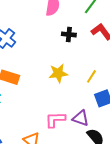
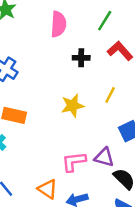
yellow line: (91, 76) -> (110, 95), moved

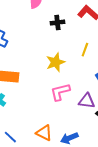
pink L-shape: (74, 162) -> (60, 92), moved

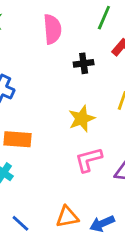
orange triangle: (44, 133) -> (67, 217), turned -36

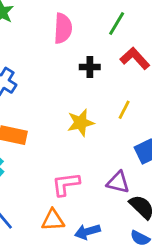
pink L-shape: (89, 160) -> (66, 184), moved

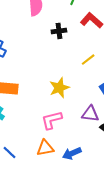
yellow line: (124, 110) -> (88, 60), turned 32
yellow star: (81, 123) -> (59, 88), moved

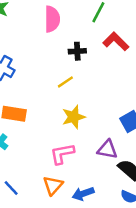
yellow line: (88, 60) -> (65, 82), moved
orange triangle: (45, 148) -> (53, 185), turned -42

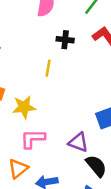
yellow line: (65, 82) -> (48, 68), turned -56
yellow star: (74, 117) -> (24, 107), moved

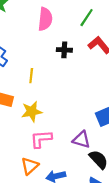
yellow line: (48, 68) -> (31, 76), moved

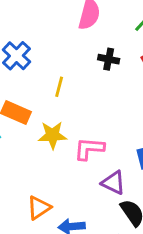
pink L-shape: (41, 139) -> (89, 149), moved

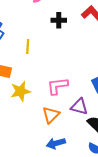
yellow star: (53, 135) -> (20, 91), moved
orange triangle: (39, 208) -> (51, 115), moved

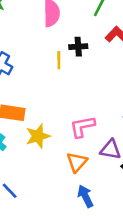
yellow line: (28, 47) -> (59, 60), moved
blue arrow: (56, 143) -> (85, 196), turned 84

